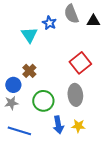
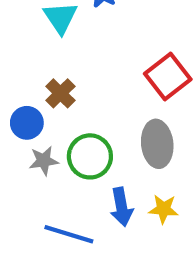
gray star: (11, 103) -> (44, 161), moved
blue line: (19, 131) -> (69, 234), moved

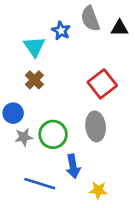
brown cross: (60, 93) -> (34, 80), moved
yellow star: (164, 209) -> (98, 190), moved

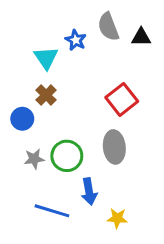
blue circle: (13, 113) -> (22, 119), moved

